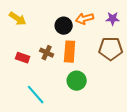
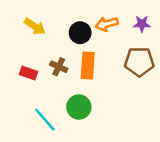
yellow arrow: (18, 19) -> (35, 26), moved
green circle: (77, 81) -> (79, 107), moved

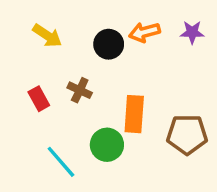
brown pentagon: (139, 62) -> (187, 135), moved
orange rectangle: (88, 65) -> (134, 114), moved
red rectangle: (28, 73) -> (39, 99), turned 42

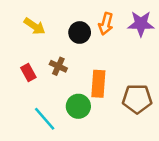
orange arrow: (144, 32) -> (106, 24), turned -60
purple star: (192, 32) -> (141, 24), size x1.5

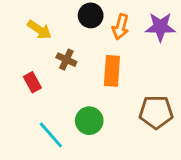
black circle: (80, 32) -> (91, 15), moved
brown cross: (58, 66) -> (66, 60), moved
orange rectangle: (98, 84) -> (112, 71), moved

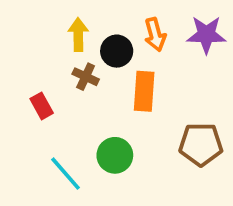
black circle: (91, 15) -> (117, 51), moved
orange arrow: (120, 27) -> (155, 35), turned -30
yellow arrow: (39, 30) -> (78, 35), moved, turned -125

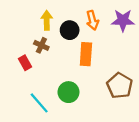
brown cross: (86, 77) -> (41, 45), moved
brown pentagon: (201, 144) -> (120, 86), turned 30

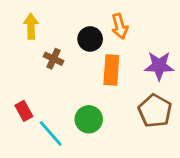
yellow arrow: (47, 20) -> (31, 26), moved
purple star: (123, 20) -> (159, 66), moved
red rectangle: (25, 63) -> (24, 111), moved

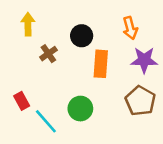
orange arrow: (120, 26) -> (130, 28), moved
brown cross: (53, 59) -> (48, 54), turned 30

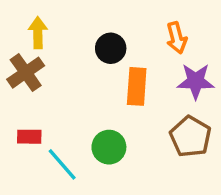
brown cross: (48, 54) -> (26, 73), moved, size x1.5
red rectangle: (22, 101) -> (29, 137), turned -60

